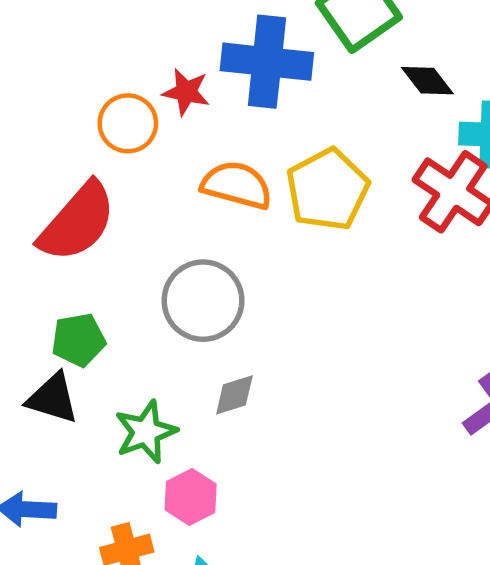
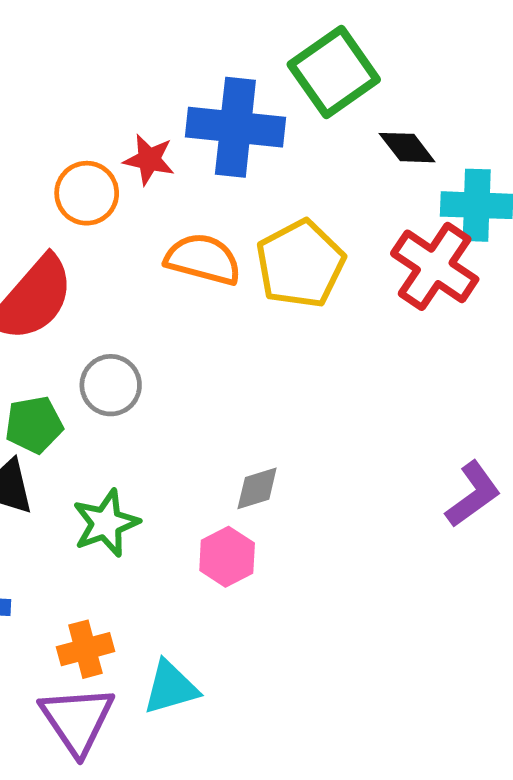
gray circle: (203, 301) -> (111, 385), moved, size x0.7
gray diamond: (234, 395) -> (257, 488), moved
pink hexagon: (191, 497) -> (227, 557), moved

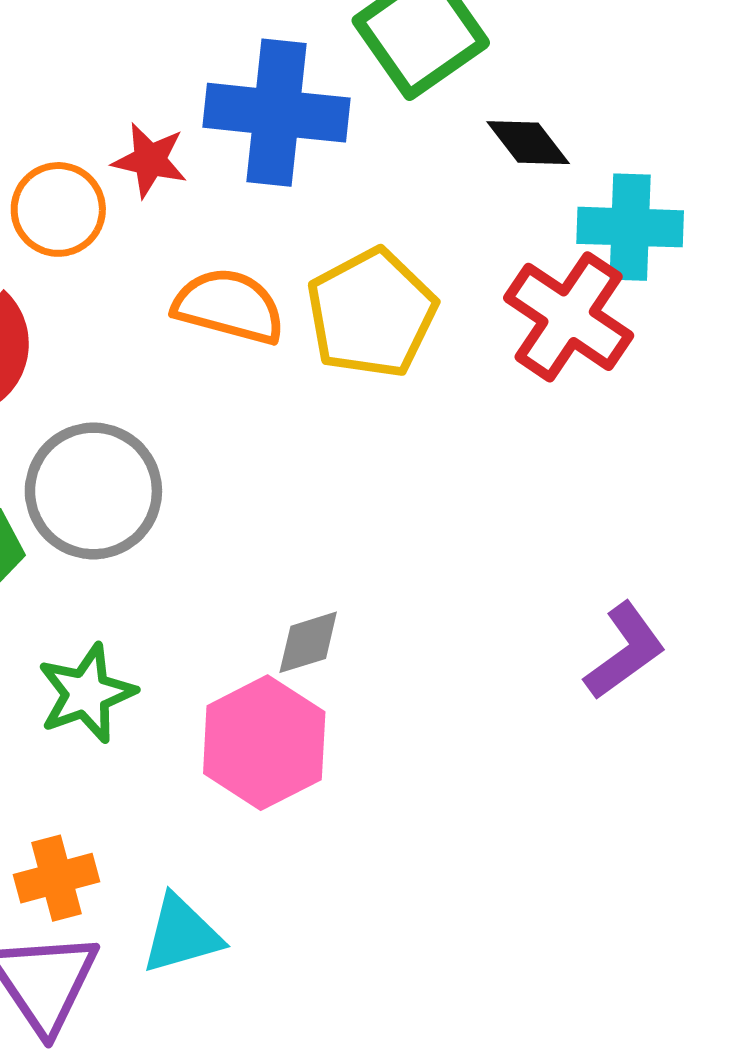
gray circle: (111, 385) -> (93, 491), size x1.5
pink hexagon: (227, 557) -> (264, 743), size x1.5

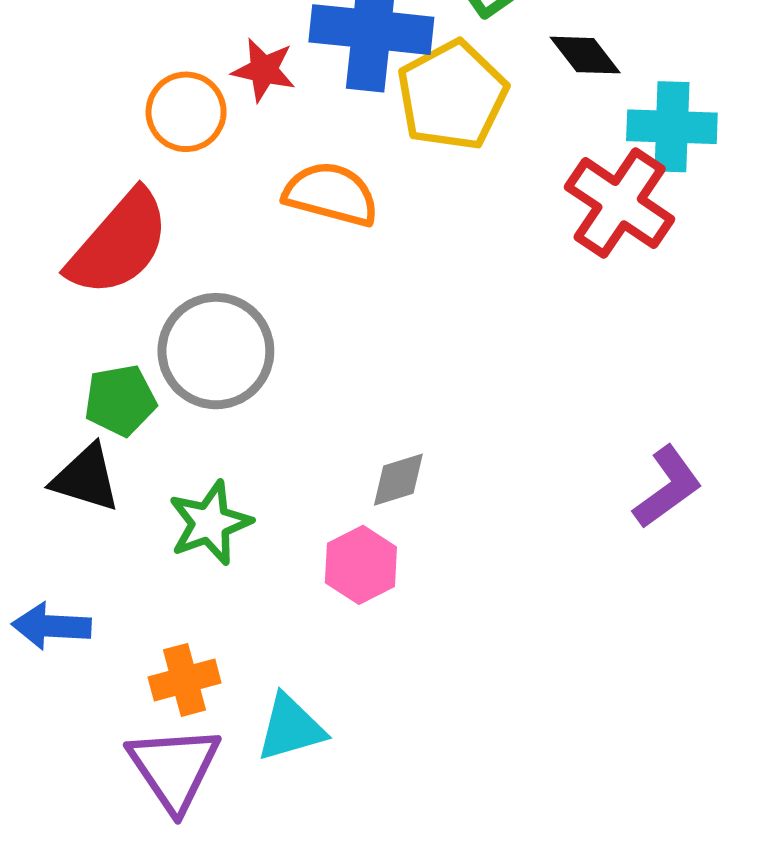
yellow pentagon: (371, 313) -> (452, 95), moved
pink hexagon: (264, 743) -> (361, 565), size x0.7

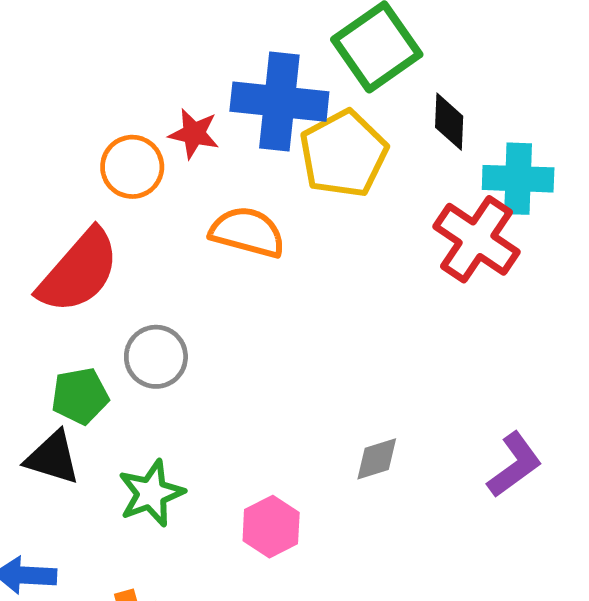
black diamond: (585, 55) -> (449, 122), turned 40
gray circle: (216, 351) -> (156, 357), size x0.7
gray diamond: (398, 480) -> (377, 459), moved

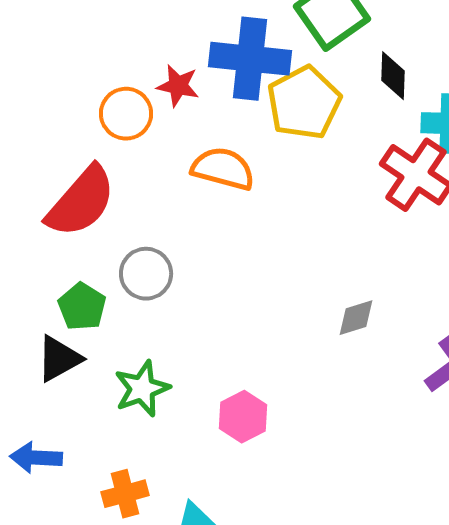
green pentagon: (80, 396) -> (82, 307), turned -30
black triangle: (53, 458) -> (59, 359), turned -46
gray diamond: (377, 459) -> (356, 318), moved

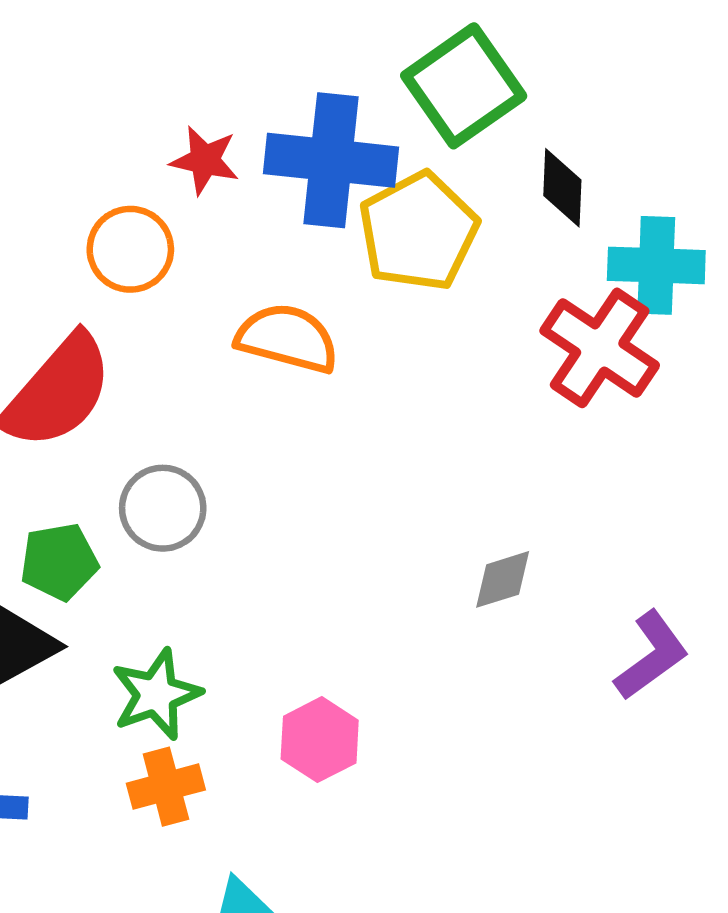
red star: (178, 86) -> (205, 160), moved
green pentagon: (82, 307) -> (59, 562), turned 30
orange cross: (125, 494) -> (166, 787), moved

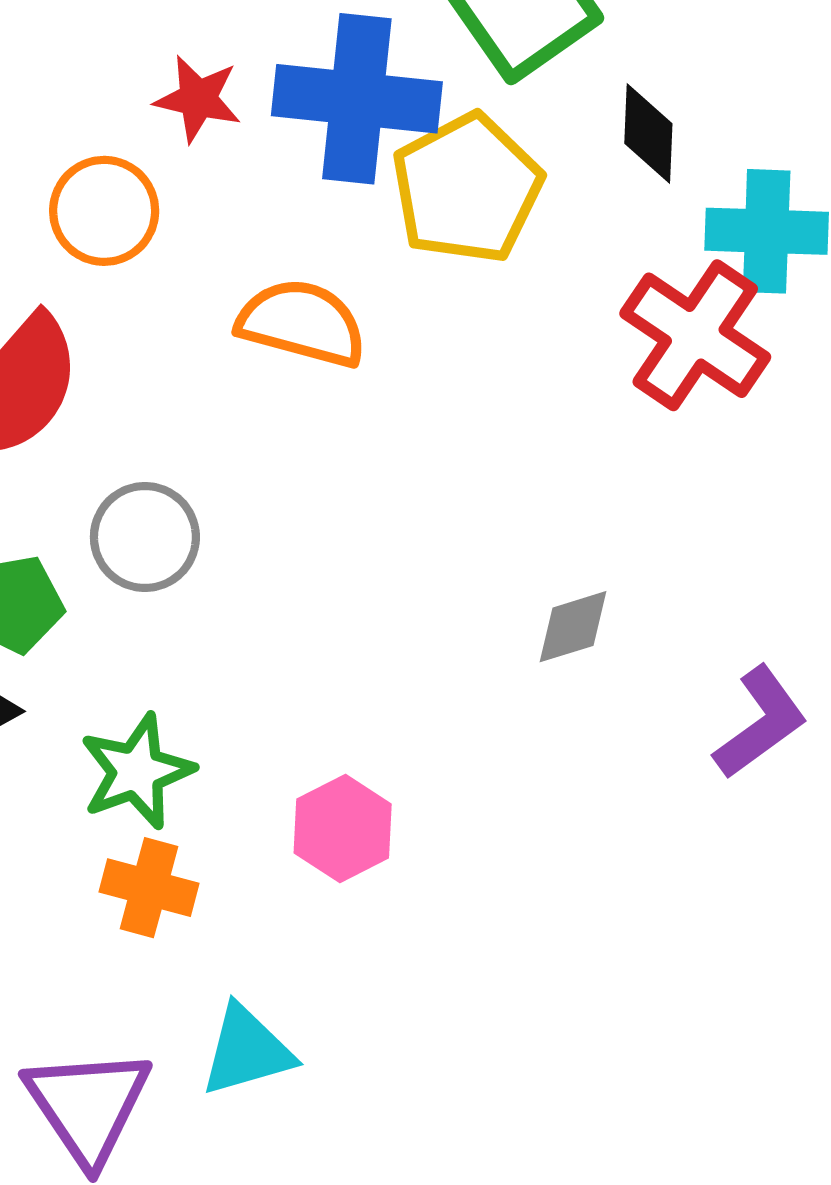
orange cross: (166, 787) -> (149, 888), turned 30

